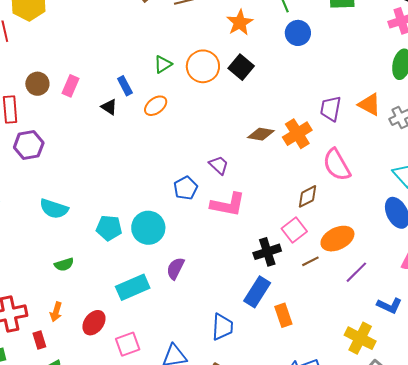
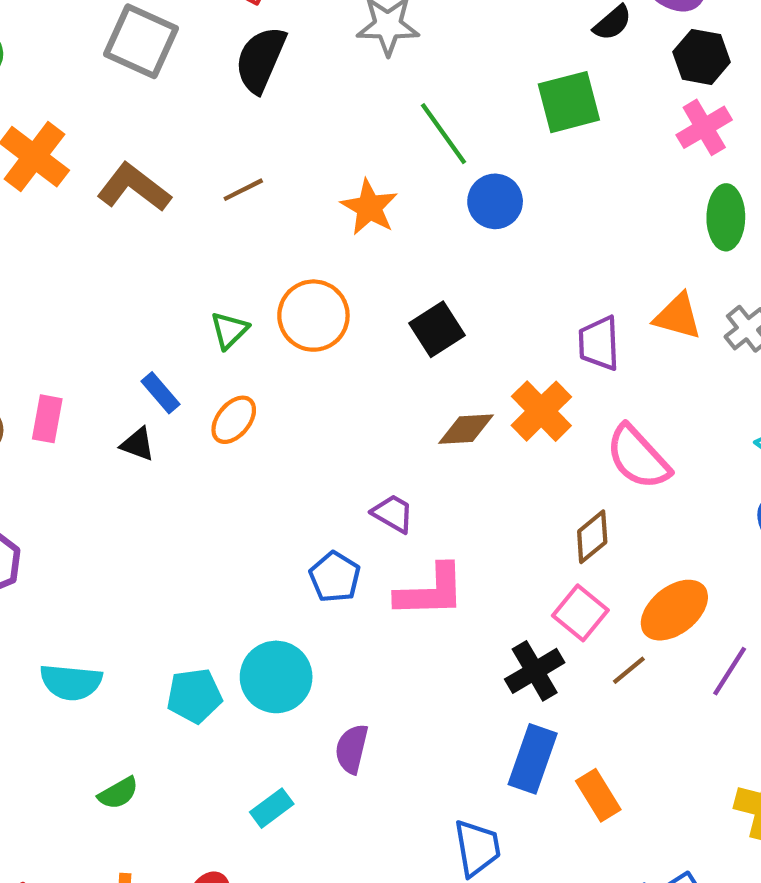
black square: (241, 67) -> (437, 329), moved, turned 30
cyan rectangle: (133, 287) -> (272, 808), size x0.6

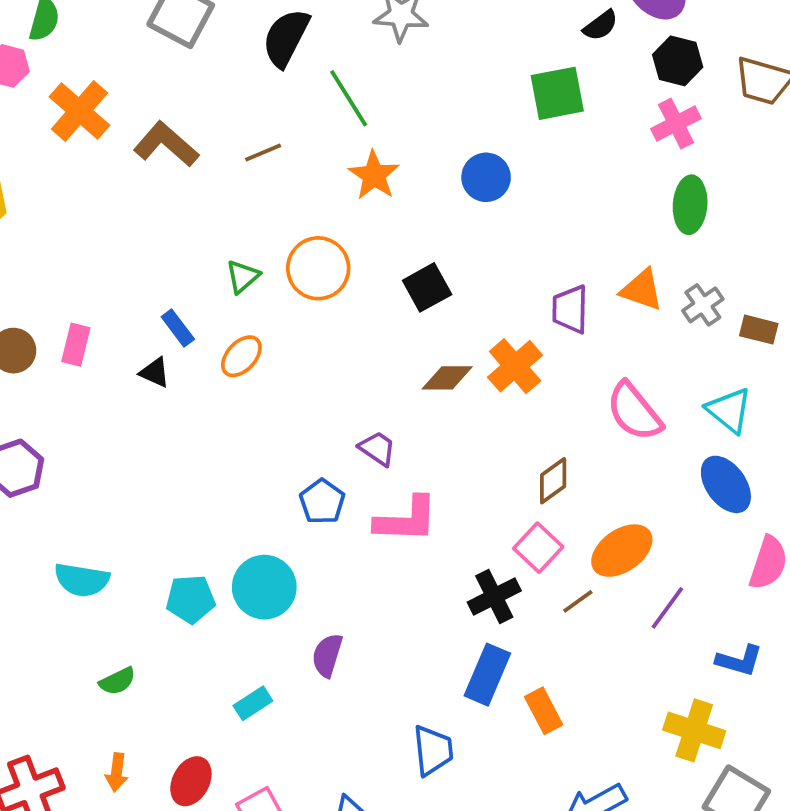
green line: (443, 134) -> (349, 98), moved
pink semicircle: (638, 457) -> (634, 412), moved

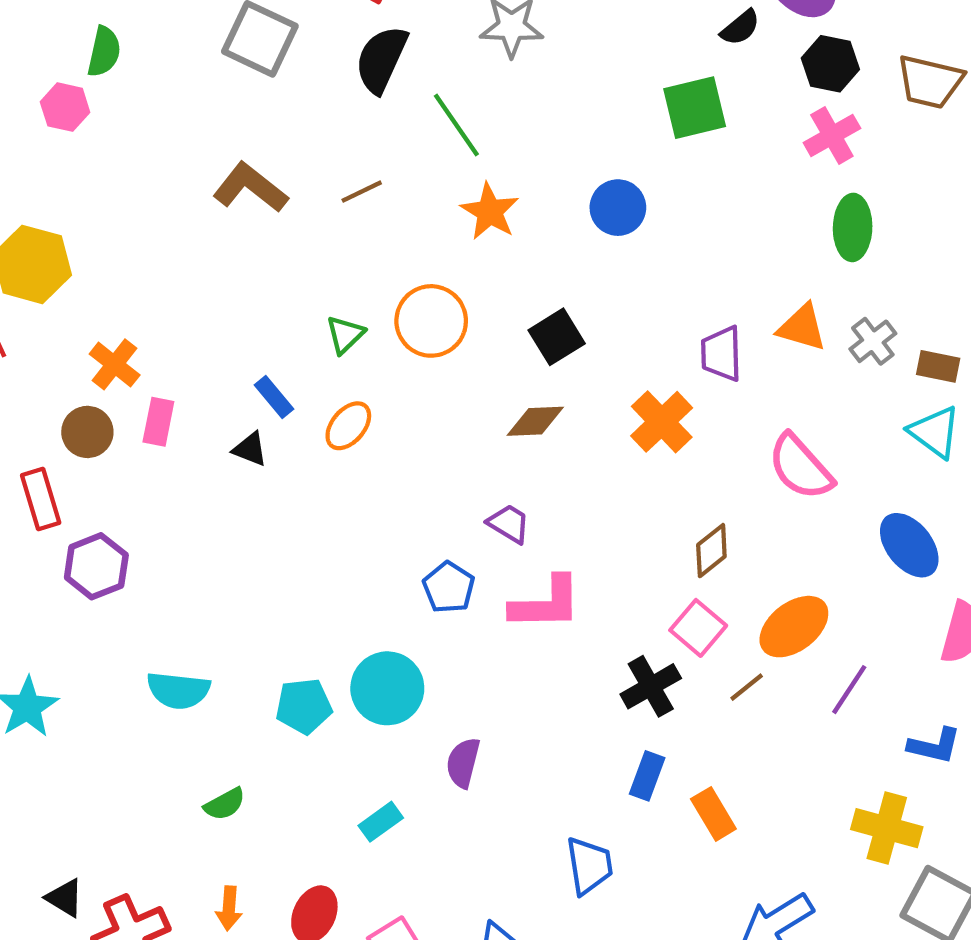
orange cross: (80, 111) -> (115, 364), moved, size x0.7
brown diamond: (447, 378) -> (535, 421), moved
cyan triangle: (729, 410) -> (935, 432), moved
blue rectangle: (487, 675) -> (647, 776), size x0.7

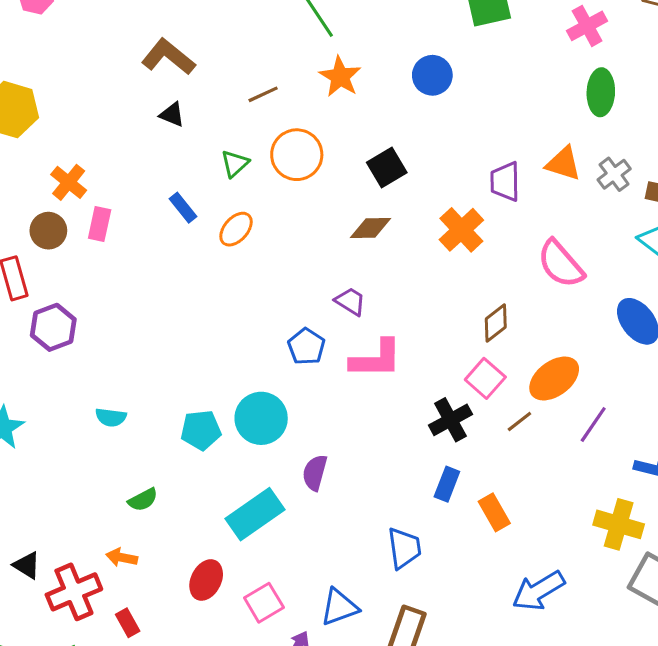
brown line: (362, 192) -> (263, 94), moved
black triangle: (250, 449) -> (172, 114), moved
cyan semicircle: (178, 690) -> (111, 417), size x0.7
cyan rectangle: (381, 822) -> (255, 514), size x1.8
orange arrow: (229, 908) -> (122, 557), moved, turned 96

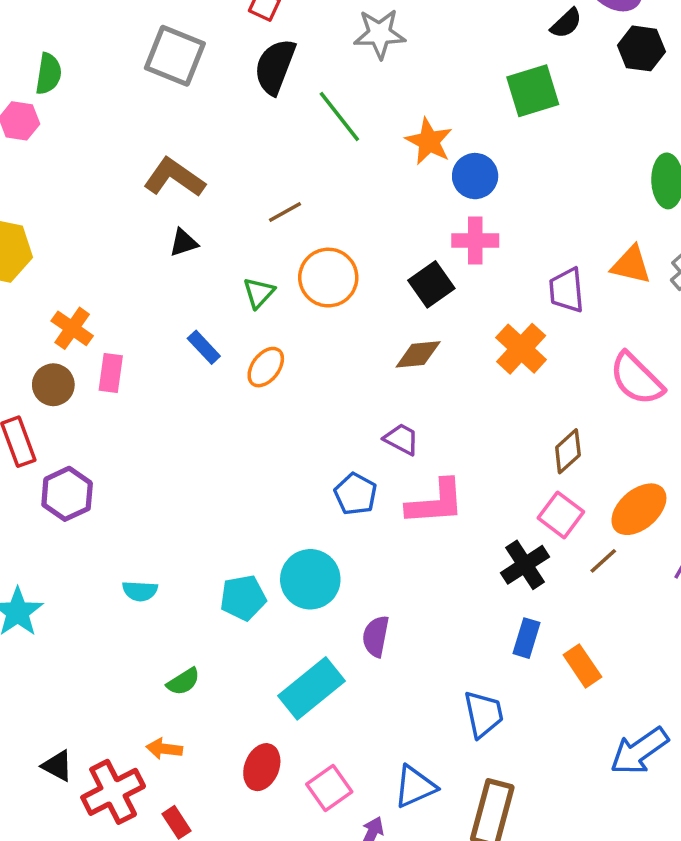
pink cross: (587, 26) -> (475, 240), moved, turned 33
orange star: (340, 77) -> (429, 141), moved
black triangle: (172, 114) -> (184, 243), turned -36

